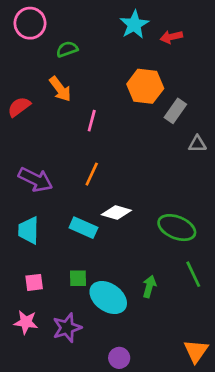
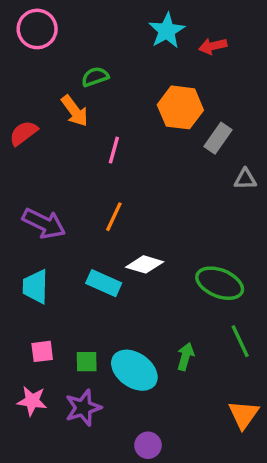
green semicircle: (67, 49) -> (95, 77), moved
green square: (78, 278) -> (87, 362), moved
orange triangle: (196, 351) -> (244, 415), moved

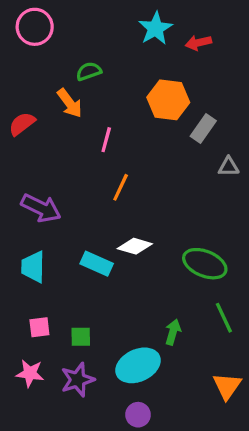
orange line: (114, 217) -> (121, 187), moved
cyan ellipse: (134, 370) -> (138, 365), moved, turned -60

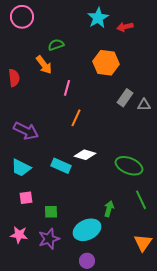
red semicircle: (22, 124) -> (14, 78), turned 120
gray rectangle: (203, 129) -> (125, 98), moved
cyan trapezoid: (33, 267) -> (21, 168), turned -65
pink square: (39, 327) -> (26, 198), moved

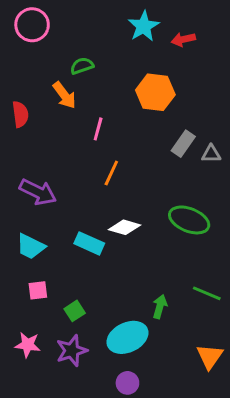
green ellipse: (129, 166) -> (189, 220), moved
green line: (141, 200) -> (207, 293), turned -42
green square: (51, 212) -> (75, 311), turned -32

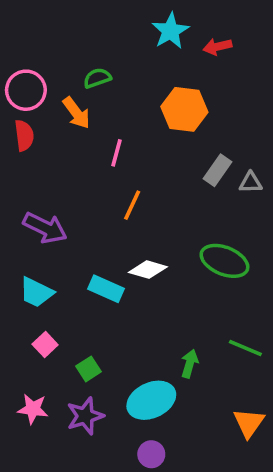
pink circle: (32, 25) -> (26, 90), moved
pink square: (38, 290) -> (45, 345), turned -36

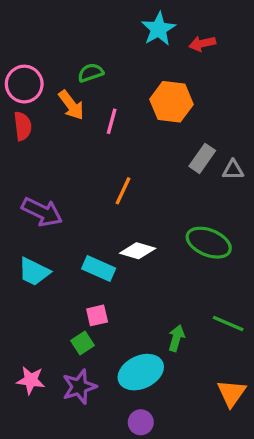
pink line: (116, 153) -> (112, 121), moved
pink square: (45, 345) -> (97, 315), moved, turned 30

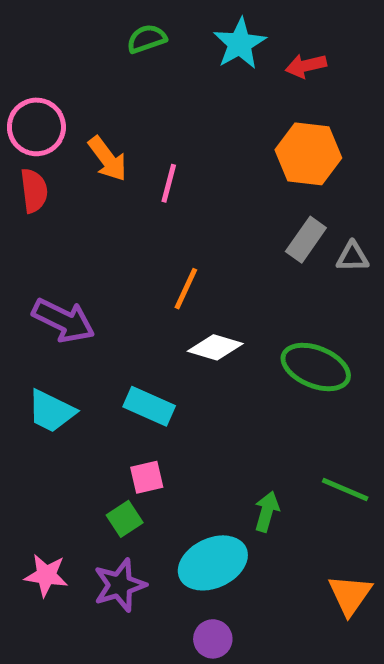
green semicircle: (91, 73) -> (147, 39), moved
orange hexagon: (172, 102) -> (308, 154), moved
white diamond: (138, 251) -> (215, 347), moved

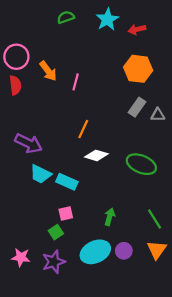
cyan trapezoid: (51, 411) -> (41, 174), moved
green line: (345, 489) -> (155, 219), turned 35
green arrow: (267, 512) -> (110, 217), moved
orange triangle: (350, 595) -> (157, 250), moved
purple circle: (213, 639) -> (124, 251), moved

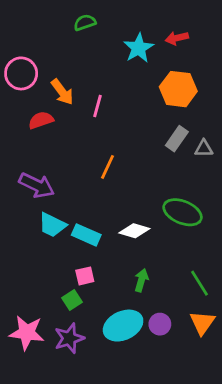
cyan star: (107, 19) -> (139, 48), moved
red semicircle: (15, 85) -> (41, 120), moved, turned -102
white diamond: (96, 155) -> (134, 231), moved
pink star: (21, 257) -> (27, 333), size x1.4

